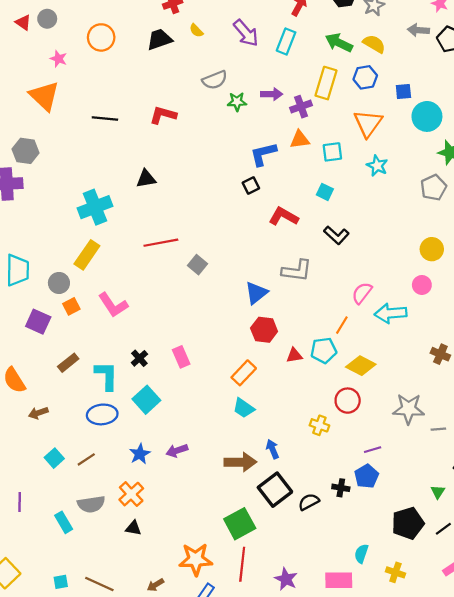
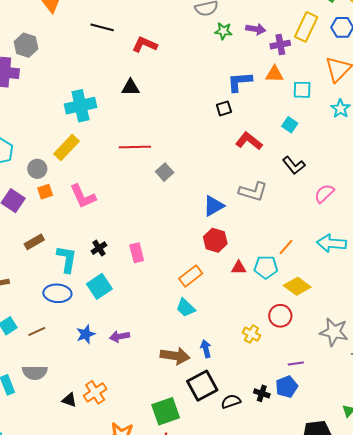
red L-shape: (163, 115) -> (145, 45), moved
pink semicircle: (362, 293) -> (324, 193), moved
orange cross: (131, 494) -> (95, 392), moved

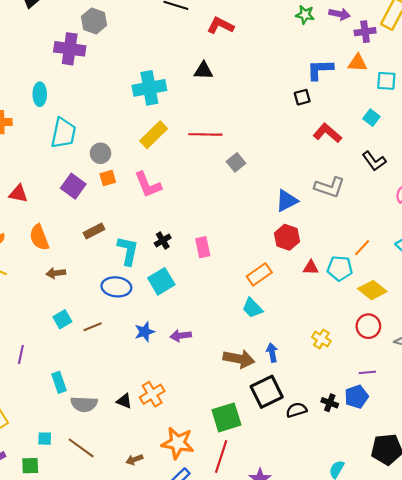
yellow rectangle: (66, 148) -> (154, 135), moved
red circle: (280, 316) -> (368, 326), moved
gray semicircle: (35, 373) -> (84, 404), moved

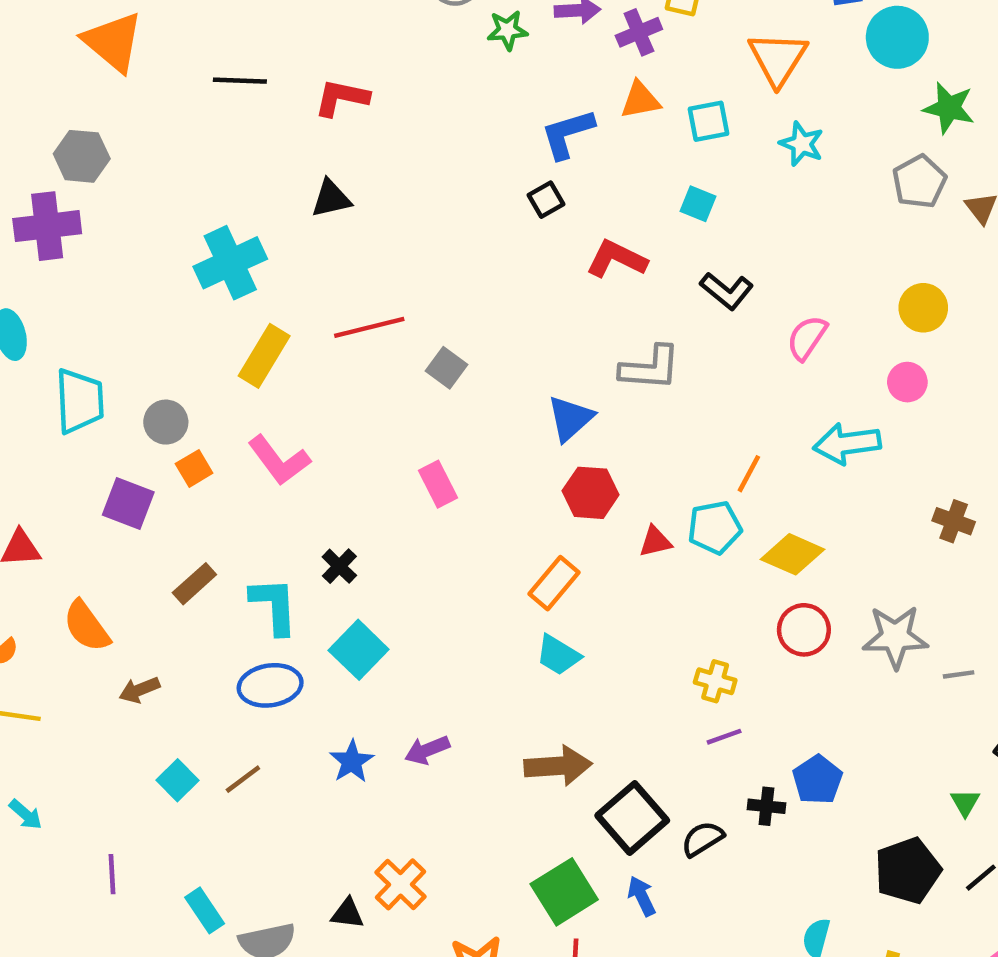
pink rectangle: (203, 247) -> (438, 484), moved
blue arrow: (272, 353) -> (642, 896), moved
purple line: (367, 372) -> (724, 737), moved

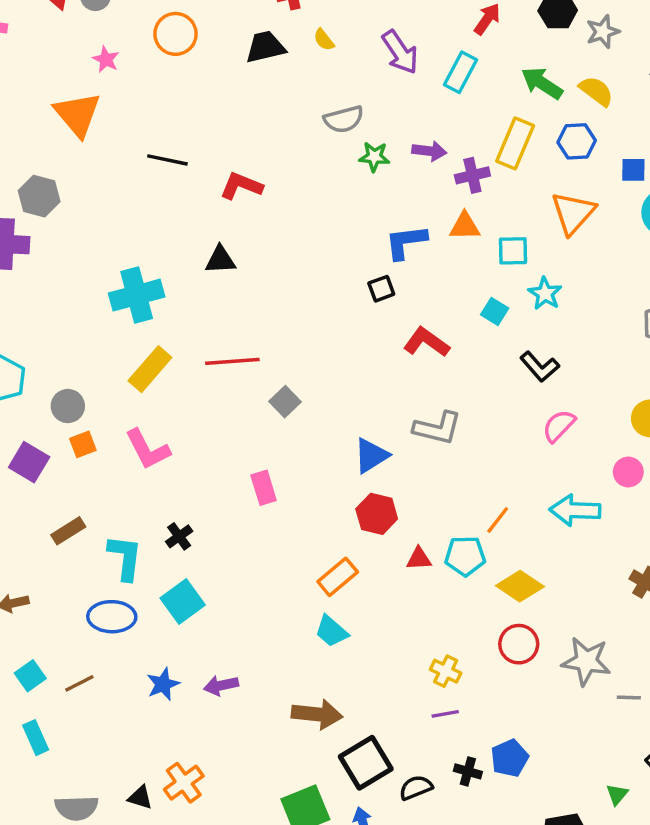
cyan star: (802, 144) -> (545, 294), moved
black L-shape: (727, 291) -> (540, 367), moved
cyan rectangle: (205, 910) -> (36, 738), moved

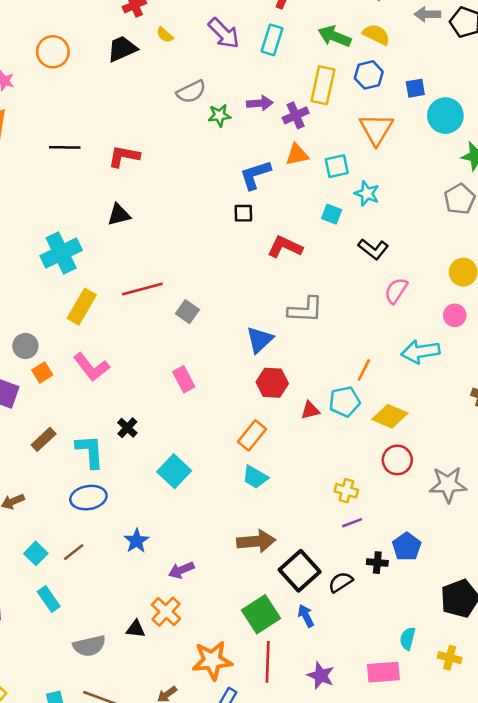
black square: (381, 289) -> (243, 213), turned 30
cyan square: (183, 601) -> (174, 471), moved
gray star: (586, 661) -> (448, 484), moved
purple arrow: (221, 685) -> (181, 570), moved

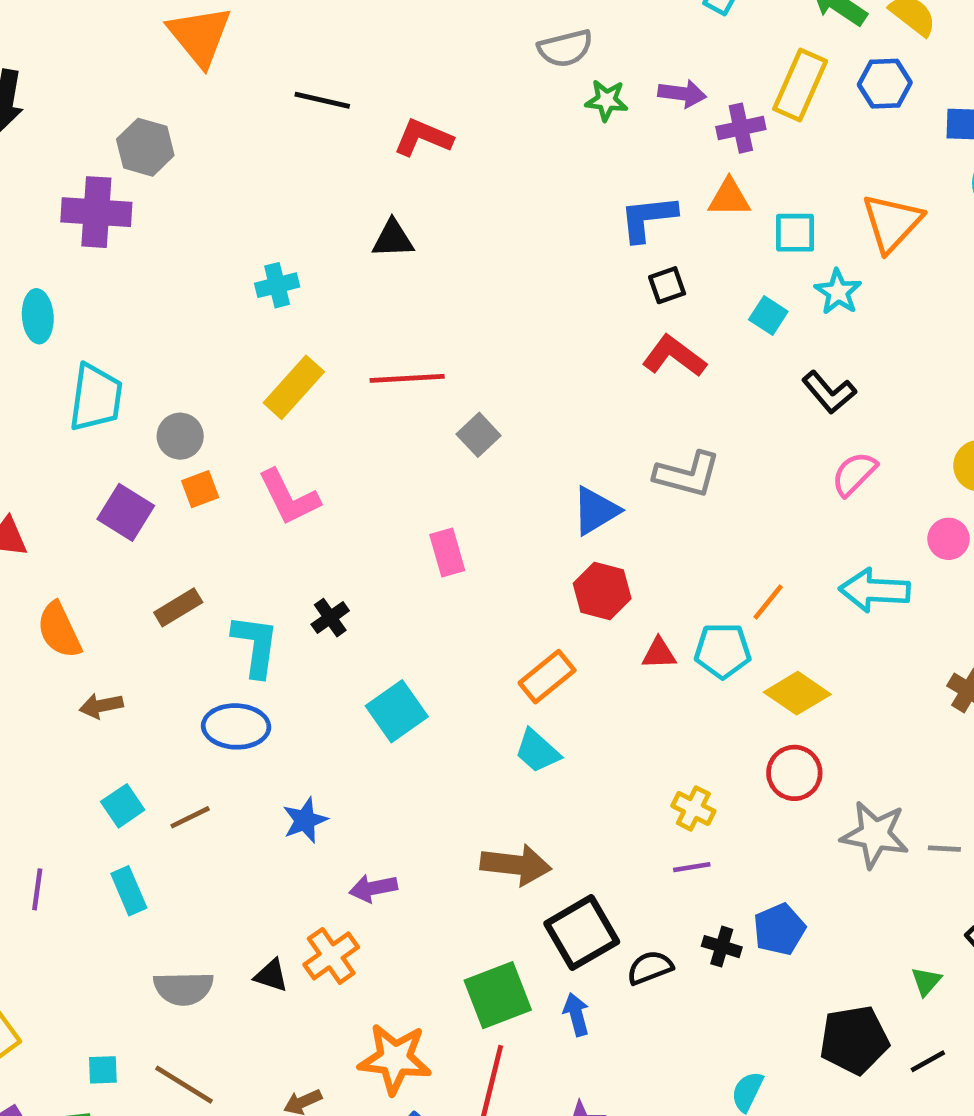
orange triangle: (376, 129) -> (892, 223), moved
black square: (243, 213) -> (667, 285), moved, turned -30
cyan cross: (61, 253) -> (277, 285), size x0.6

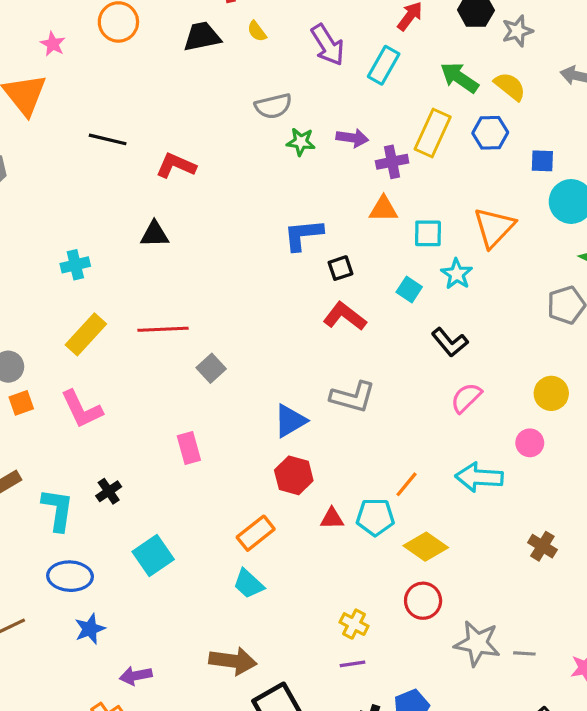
blue L-shape: (648, 218) -> (303, 235), moved
blue ellipse: (236, 726) -> (70, 576), moved

